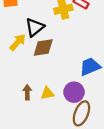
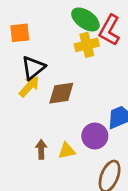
black triangle: (35, 27) -> (33, 68), moved
purple circle: (74, 92) -> (95, 136), moved

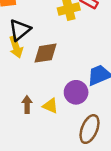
yellow arrow: (29, 86) -> (16, 47), turned 120
yellow triangle: (67, 151) -> (50, 106), turned 35

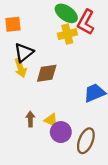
purple circle: (76, 92) -> (61, 132), moved

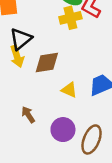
brown arrow: (30, 119) -> (28, 115), turned -32
yellow triangle: (51, 120) -> (69, 90), moved

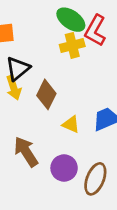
brown diamond: (47, 63) -> (46, 94), turned -55
brown arrow: (28, 115) -> (26, 152), size x1.6

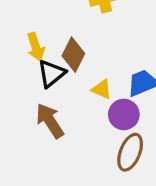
black triangle: (18, 69) -> (51, 74), moved
purple circle: (64, 168) -> (124, 114), moved

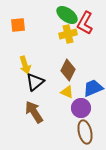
brown diamond: (73, 55) -> (68, 70), moved
brown ellipse: (130, 152) -> (85, 132), turned -35

